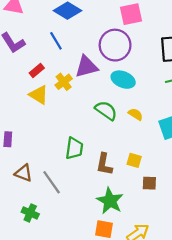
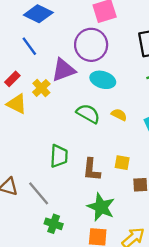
green cross: (30, 213) -> (54, 224), moved

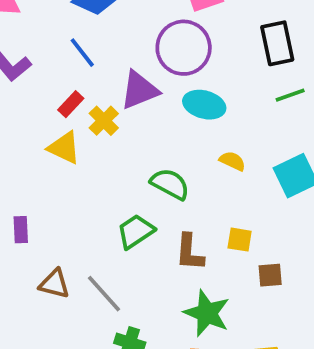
red rectangle: (12, 79) -> (71, 104), moved
green semicircle: (88, 114) -> (170, 184), moved
green trapezoid: (59, 156) -> (136, 231), turned -125

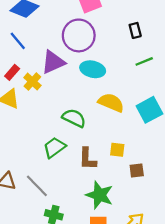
black rectangle: (277, 43) -> (135, 30), size x0.6
yellow semicircle: (232, 161) -> (111, 103), size x1.6

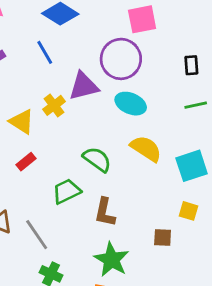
red rectangle: (12, 72) -> (26, 162), moved
yellow square: (117, 150) -> (188, 211), moved

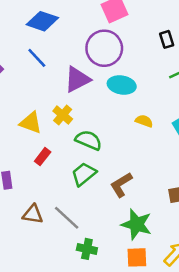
yellow cross: (54, 105) -> (63, 115), moved
yellow semicircle: (146, 149) -> (144, 121), size x0.6
green semicircle: (97, 159) -> (88, 140), moved
brown L-shape: (105, 212) -> (121, 185), turned 60

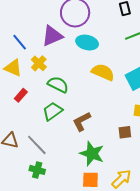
blue line: (37, 58) -> (20, 42), moved
yellow semicircle: (144, 121) -> (103, 72), size x1.6
green cross: (87, 249) -> (37, 170), moved

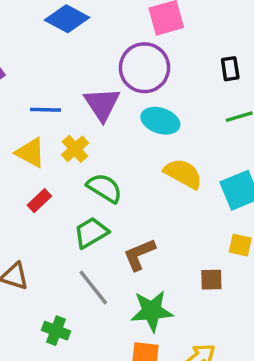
purple triangle: (52, 36) -> (102, 104), turned -45
blue line: (20, 42) -> (45, 110), turned -54
gray line: (37, 145) -> (93, 287), moved
green star: (92, 154) -> (152, 311), turned -30

